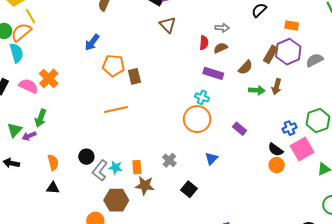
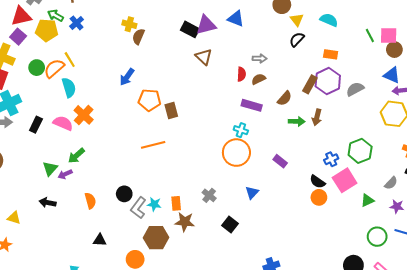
yellow line: (30, 16) -> (70, 60), moved
cyan semicircle: (16, 53) -> (69, 87), moved
green arrow: (41, 118) -> (76, 156), turned 30
black triangle: (53, 188) -> (100, 240), moved

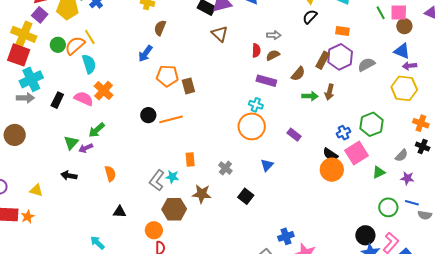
brown semicircle: (138, 37) -> (160, 28), moved
black circle: (124, 194) -> (148, 115), moved
orange circle: (319, 197) -> (332, 170), size x1.5
orange rectangle: (176, 203) -> (190, 159), moved

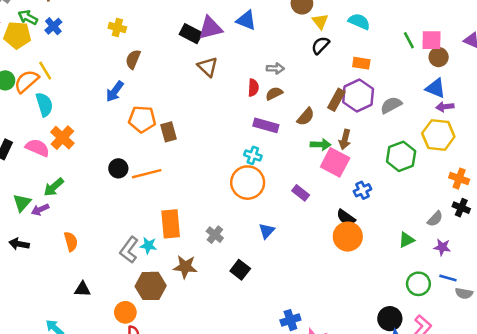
green hexagon: (371, 124) -> (401, 156), moved
pink square: (357, 153) -> (335, 162), moved, turned -30
orange rectangle: (190, 159) -> (171, 224), size x1.6

